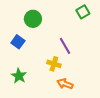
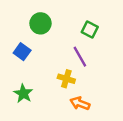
green square: (83, 12) -> (90, 30), moved, turned -32

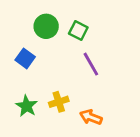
green square: (90, 30) -> (78, 31), moved
yellow cross: (66, 79) -> (59, 102), moved, turned -35

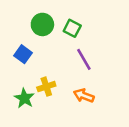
yellow cross: (59, 102) -> (46, 87), moved
orange arrow: (91, 117) -> (84, 96), moved

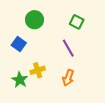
green square: (72, 28) -> (77, 22), moved
orange arrow: (84, 96) -> (68, 78), turned -91

